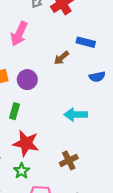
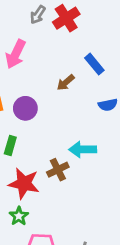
blue rectangle: (86, 42) -> (94, 64), turned 36
brown cross: (69, 160) -> (58, 170), moved

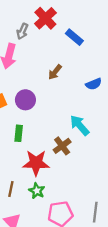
gray arrow: (38, 15) -> (22, 31), moved
blue rectangle: (94, 64) -> (74, 37), moved
cyan arrow: (83, 150) -> (80, 125), turned 60

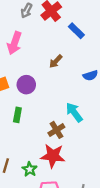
gray arrow: (22, 31) -> (26, 11), moved
red star: (36, 163) -> (53, 156), moved

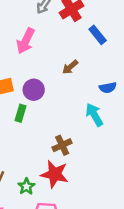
cyan arrow: (74, 112) -> (94, 115), moved
green rectangle: (17, 115) -> (20, 113), moved

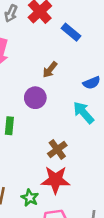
purple circle: (34, 90) -> (35, 98), moved

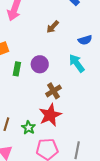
purple circle: (35, 98) -> (40, 64), moved
red star: (56, 180) -> (50, 115), turned -30

